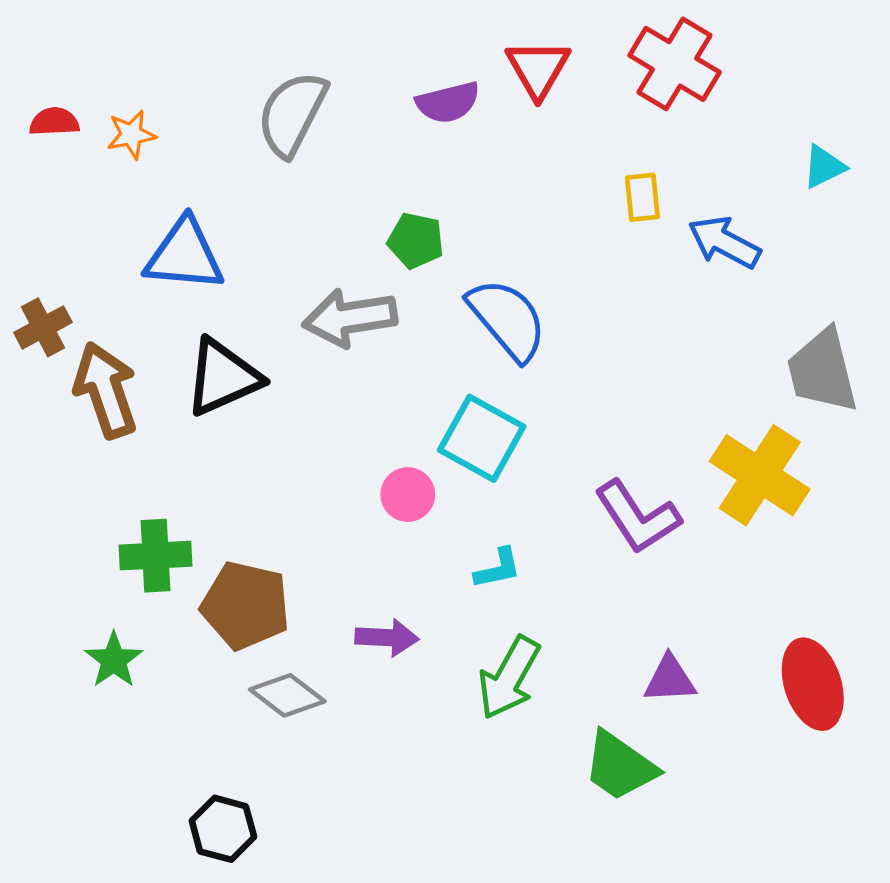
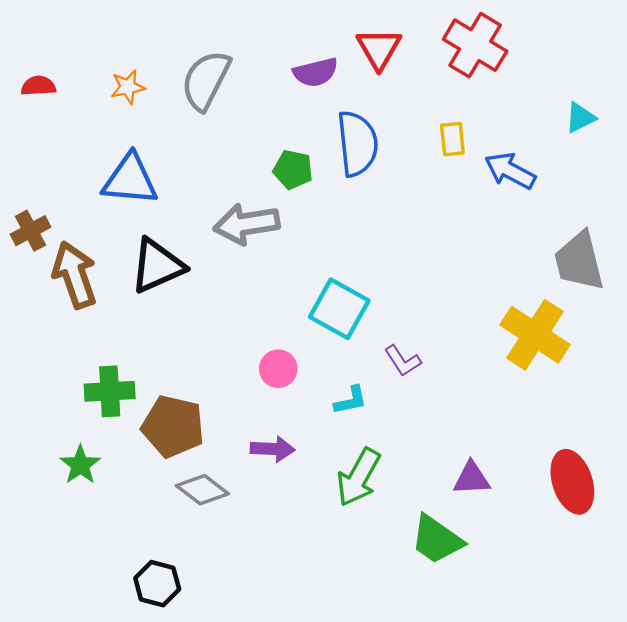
orange star: (131, 135) -> (128, 87), moved
blue semicircle: (507, 319) -> (357, 144), moved, turned 34
pink circle: (408, 495) -> (278, 369), moved
purple L-shape: (638, 517) -> (403, 361), moved, size x0.6

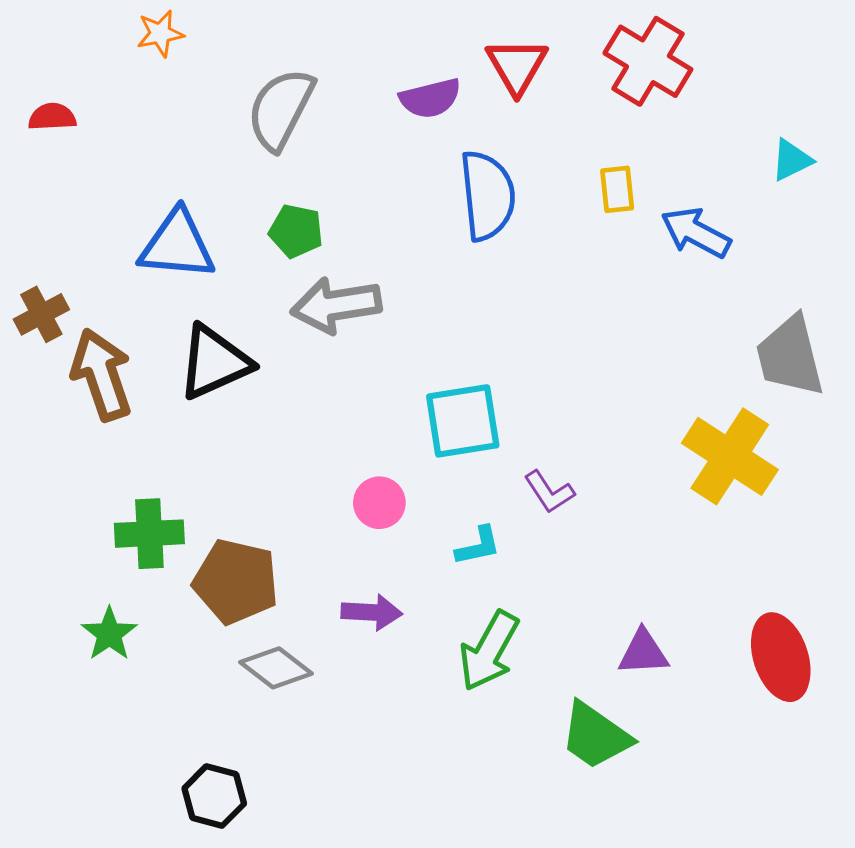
orange star: (128, 87) -> (160, 33), moved
green pentagon: (293, 170) -> (296, 231), moved
cyan square: (339, 309) -> (463, 421), turned -38

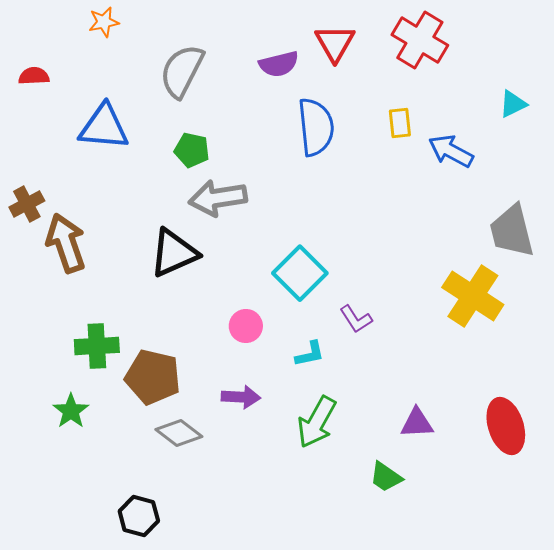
blue triangle: (177, 245) -> (104, 127), moved
black triangle: (214, 362) -> (174, 253), moved
cyan square: (463, 421) -> (300, 273), turned -36
green trapezoid: (595, 736) -> (386, 477), size x0.7

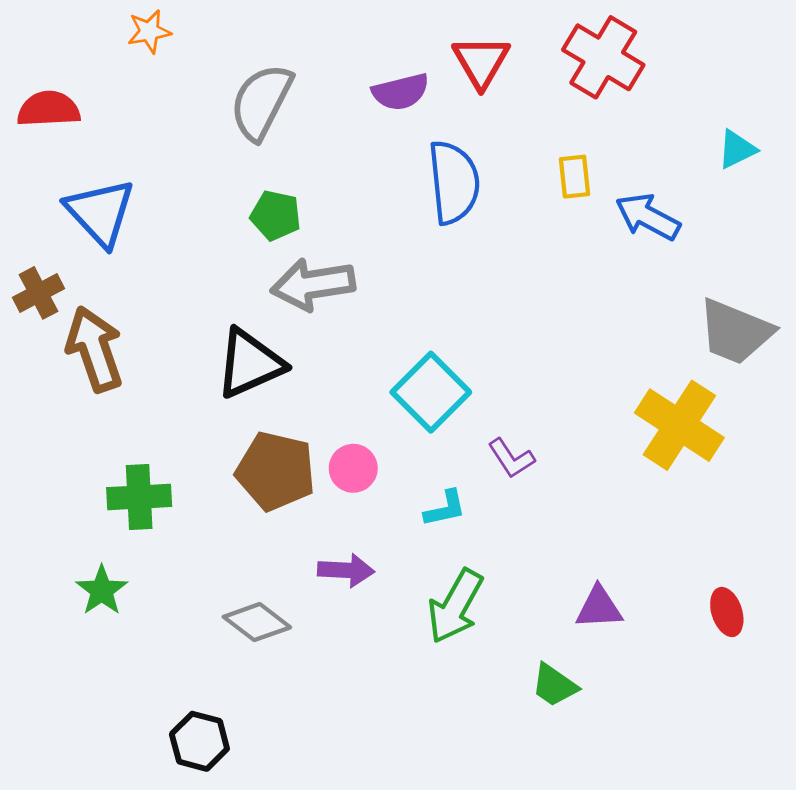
red semicircle: (34, 76) -> (49, 109), size x1.4
blue triangle: (104, 127) -> (100, 213), moved, turned 42
gray trapezoid: (512, 231) -> (735, 332), turned -54
brown pentagon: (153, 377) -> (276, 471), moved
red ellipse: (506, 426) -> (727, 612), size x0.6

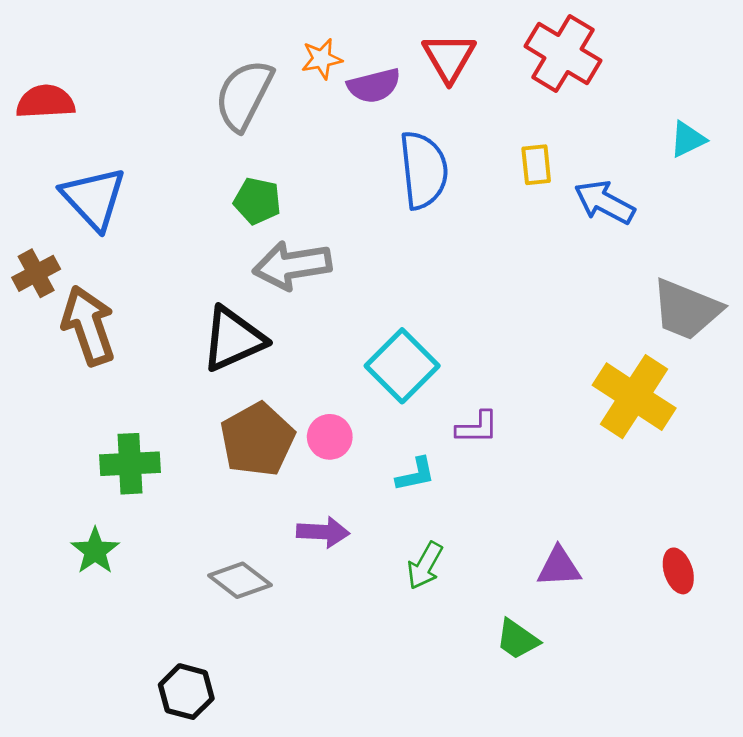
orange star: (149, 31) -> (322, 59), moved
purple L-shape: (511, 458) -> (477, 427), turned -57
brown pentagon: (276, 471) -> (257, 440), turned 30
green arrow: (455, 606) -> (425, 566), size x0.7

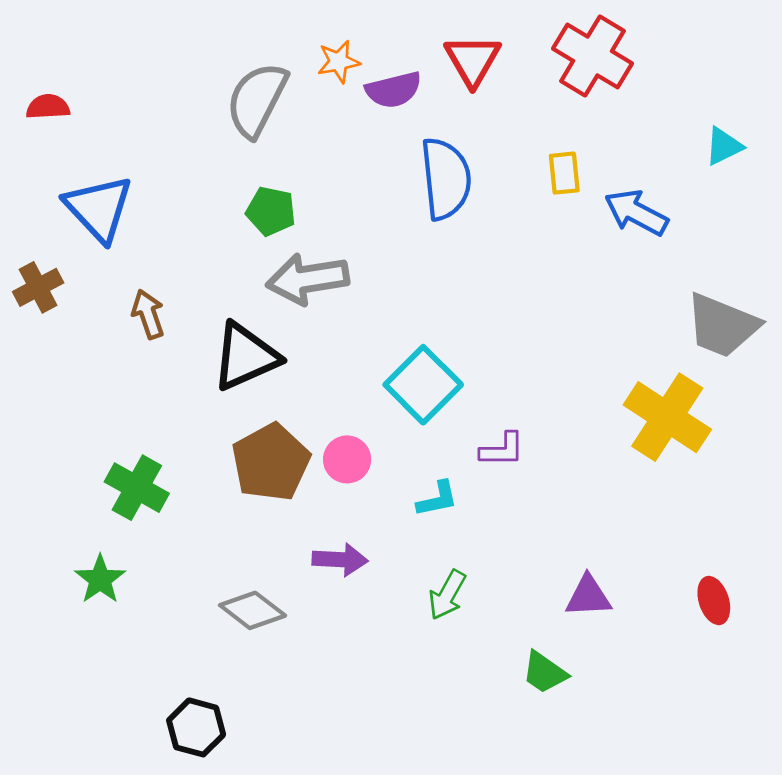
red semicircle: (46, 102) -> (48, 107), size x0.7
brown arrow: (88, 326) -> (148, 314), moved, size x0.6
green cross: (130, 464) -> (137, 488), turned 32

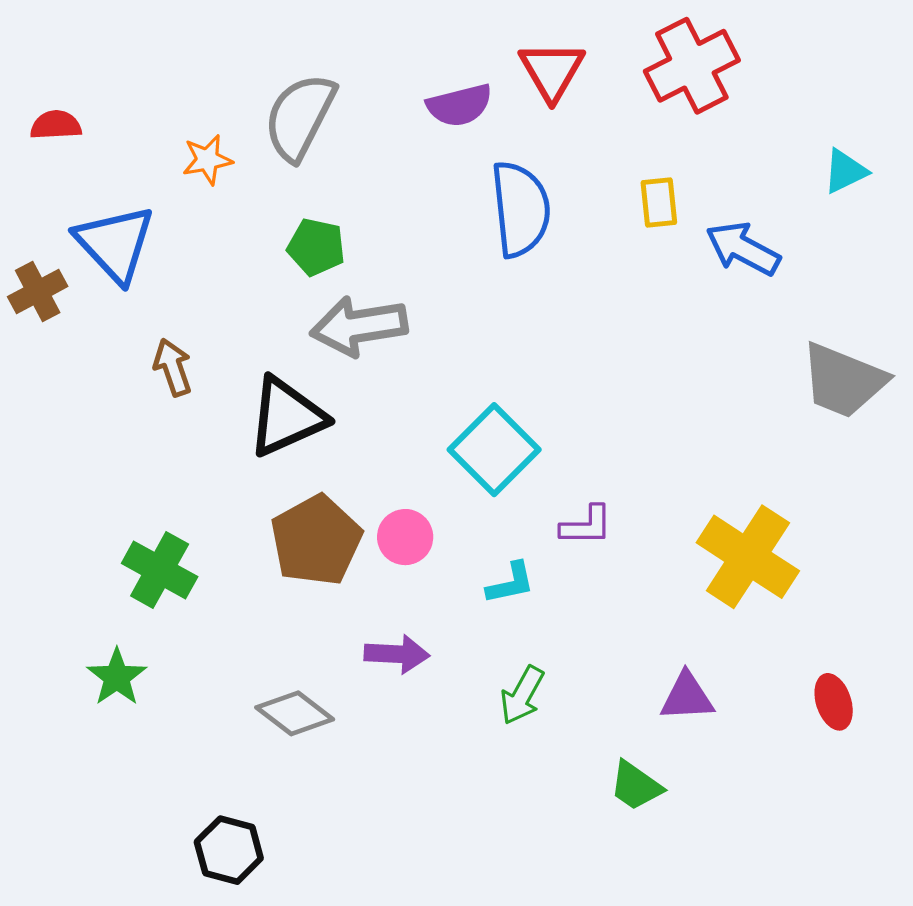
red cross: (592, 56) -> (692, 66), turned 32
orange star: (339, 62) -> (207, 160), moved
brown cross: (38, 287) -> (38, 292), moved
yellow cross: (667, 417) -> (748, 557), moved

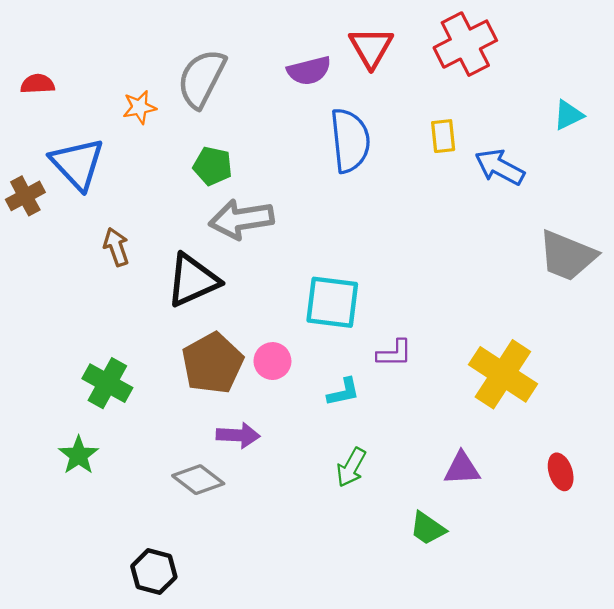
cyan square: (494, 450) -> (332, 302), turned -38
purple arrow: (397, 654) -> (238, 435), moved

